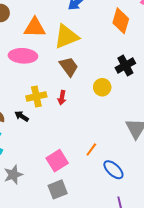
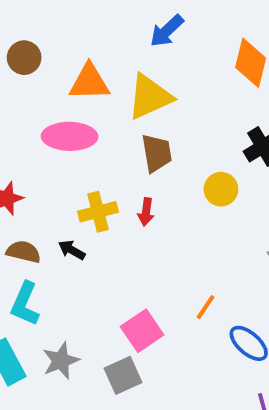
brown trapezoid: (69, 67) -> (157, 153), turned 30
gray square: (58, 189) -> (123, 375), moved

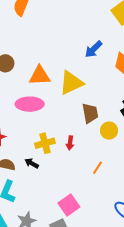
blue arrow: (167, 31) -> (93, 49), moved
brown trapezoid: (157, 153) -> (90, 113), moved
orange line: (206, 307) -> (97, 168), moved

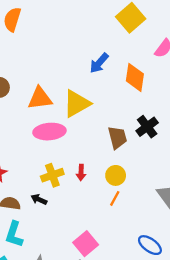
pink ellipse: (30, 104) -> (49, 132), moved
brown trapezoid: (90, 113) -> (117, 137), moved
yellow circle: (109, 131) -> (116, 175), moved

